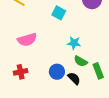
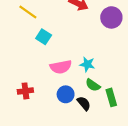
cyan square: (59, 13) -> (44, 37), moved
pink semicircle: (27, 40) -> (61, 67), moved

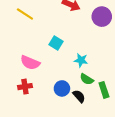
cyan square: (44, 37) -> (56, 43), moved
pink semicircle: (61, 67) -> (30, 63), moved, turned 36

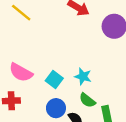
cyan square: (56, 43) -> (54, 79), moved

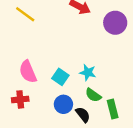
pink semicircle: (21, 72) -> (28, 72), turned 40

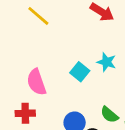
cyan star: (88, 73) -> (106, 62), moved
cyan square: (60, 77) -> (80, 72), moved

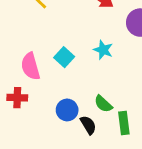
cyan square: (80, 72) -> (64, 57), moved

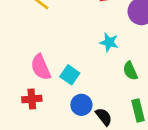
cyan square: (64, 57) -> (70, 75), moved
green semicircle: (103, 104) -> (130, 71), moved, turned 30

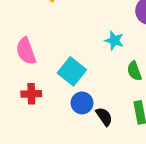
pink semicircle: (41, 67) -> (26, 51), moved
cyan square: (70, 75) -> (72, 71), size x1.4

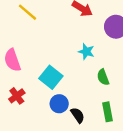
red cross: (31, 94) -> (17, 96), turned -35

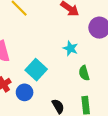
blue circle: (59, 104) -> (25, 92), moved

